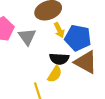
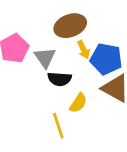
black semicircle: (59, 59) -> (60, 79), moved

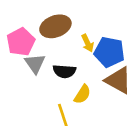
brown ellipse: (70, 26) -> (55, 26), moved
gray triangle: (45, 58) -> (35, 64), moved

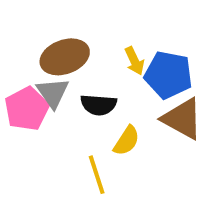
brown ellipse: (55, 26) -> (65, 57), moved
pink pentagon: (21, 42) -> (27, 109), moved

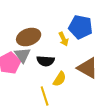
blue pentagon: (168, 75) -> (81, 27), moved

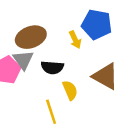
yellow semicircle: (60, 79) -> (70, 90), turned -56

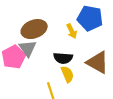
black semicircle: (52, 67) -> (63, 58), moved

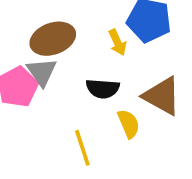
yellow semicircle: (67, 74) -> (129, 124), moved

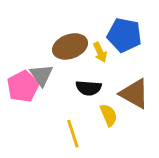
brown ellipse: (53, 39) -> (70, 46), moved

